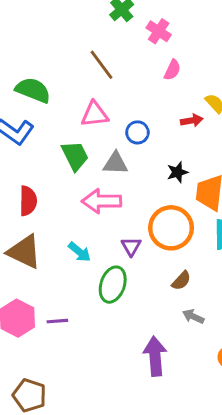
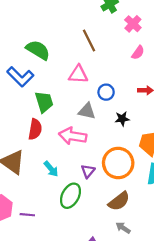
green trapezoid: (75, 156) -> (44, 102), moved
black star: (177, 172) -> (122, 119), moved
red semicircle: (28, 201) -> (35, 129), moved
brown semicircle: (181, 281) -> (119, 201), size x1.5

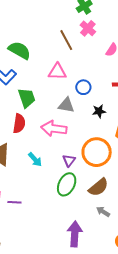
pink cross: (133, 24) -> (88, 28), moved
green ellipse: (70, 196) -> (67, 184), moved

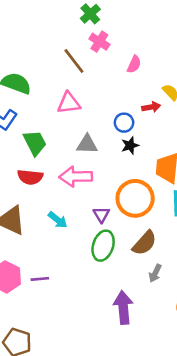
blue circle: (83, 87) -> (124, 123), moved
red semicircle: (19, 123) -> (30, 177), turned 96
gray arrow: (103, 212) -> (155, 273), turned -88

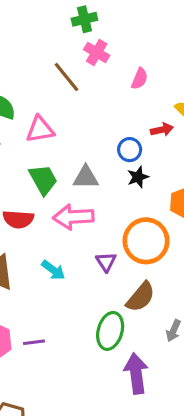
green cross: (90, 14) -> (84, 19), turned 30
pink triangle: (69, 103) -> (40, 129), moved
green trapezoid: (35, 143) -> (43, 180), moved
brown semicircle: (144, 243) -> (141, 297), moved
green ellipse: (103, 246) -> (110, 331), moved

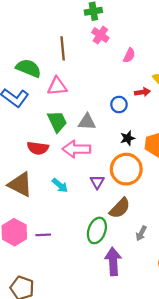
brown line: (67, 77) -> (63, 48), moved, turned 30
black star: (138, 177) -> (128, 138), moved

